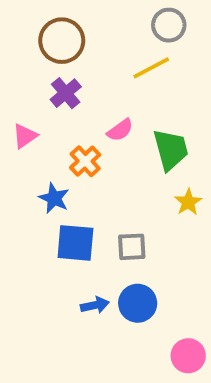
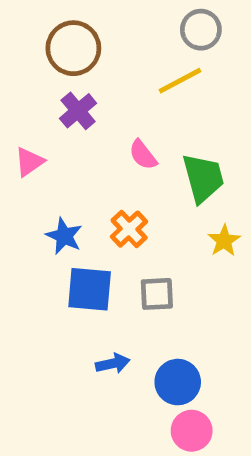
pink semicircle: (120, 130) -> (143, 155), turned 88
orange cross: (85, 161) -> (129, 229), moved
blue circle: (138, 303) -> (178, 382), moved
pink circle: (188, 356) -> (192, 431), moved

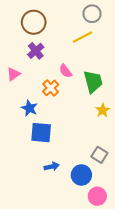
orange cross: (129, 229) -> (51, 88), moved
gray square: (157, 294) -> (99, 155), moved, turned 35
pink circle: (192, 431) -> (97, 196), moved

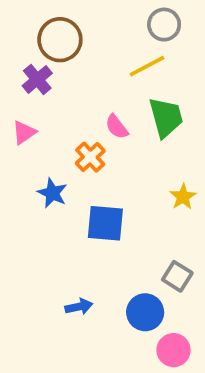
purple cross: (36, 51) -> (37, 79), moved
green trapezoid: (93, 82) -> (166, 117), moved
blue square: (41, 133) -> (105, 223), moved
blue arrow: (52, 166) -> (79, 307), moved

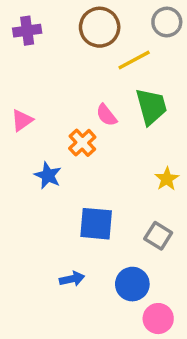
gray circle: (164, 25) -> (167, 22), moved
brown circle: (60, 40) -> (100, 27), moved
purple cross: (37, 79) -> (27, 31), moved, turned 32
blue square: (105, 223) -> (96, 224), moved
gray square: (177, 276) -> (158, 236), moved

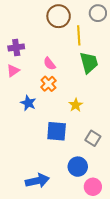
purple cross: (27, 31) -> (16, 47), moved
yellow line: (134, 60) -> (79, 35), turned -66
pink semicircle: (106, 115) -> (49, 64), moved
yellow star: (167, 179) -> (76, 105), moved
blue arrow: (72, 279) -> (37, 181), moved, size x1.6

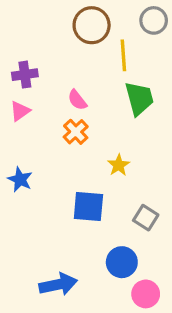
blue star: (28, 103) -> (20, 179), moved

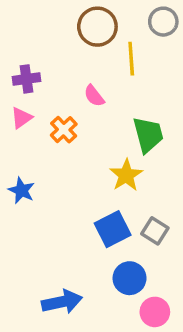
green trapezoid: (139, 98) -> (148, 135), moved
pink semicircle: (77, 100) -> (94, 96), moved
orange cross: (76, 132) -> (64, 130), moved
yellow star: (119, 165) -> (126, 175), size x1.4
blue square: (88, 206) -> (113, 229), moved, turned -32

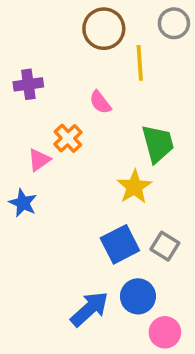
pink triangle: (21, 118) -> (39, 160), moved
blue arrow: (62, 302) -> (89, 309), moved, turned -30

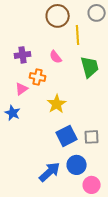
purple cross: (28, 84) -> (23, 55), moved
orange cross: (68, 138) -> (38, 77), turned -35
green trapezoid: (158, 144) -> (90, 67), moved
yellow star: (134, 187) -> (57, 104), moved
gray square: (165, 246) -> (92, 137), turned -35

